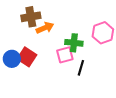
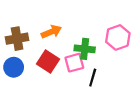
brown cross: (31, 17) -> (17, 39), moved
red square: (27, 57) -> (48, 62), moved

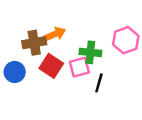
brown cross: (17, 39) -> (34, 43), moved

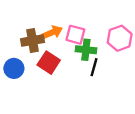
pink square: (79, 67) -> (75, 35), moved, turned 30
black line: (99, 83) -> (94, 67), moved

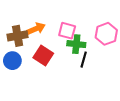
orange arrow: (52, 32) -> (36, 29), moved
brown cross: (32, 41) -> (18, 36), moved

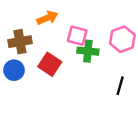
orange arrow: (36, 29) -> (47, 18), moved
black line: (84, 60) -> (120, 86), moved

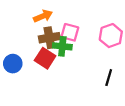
brown cross: (20, 42) -> (49, 38), moved
green cross: (88, 51) -> (62, 46), moved

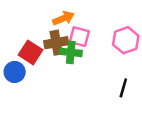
orange arrow: (43, 16) -> (63, 18), moved
red square: (45, 58) -> (30, 52), moved

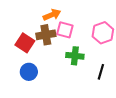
green cross: (71, 52) -> (75, 56), moved
blue circle: (15, 72) -> (29, 72), moved

